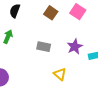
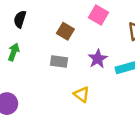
brown square: (51, 13) -> (65, 31), moved

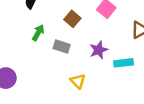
green arrow: (14, 52) -> (38, 33), moved

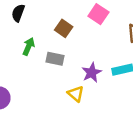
purple star: (99, 50) -> (92, 73), moved

